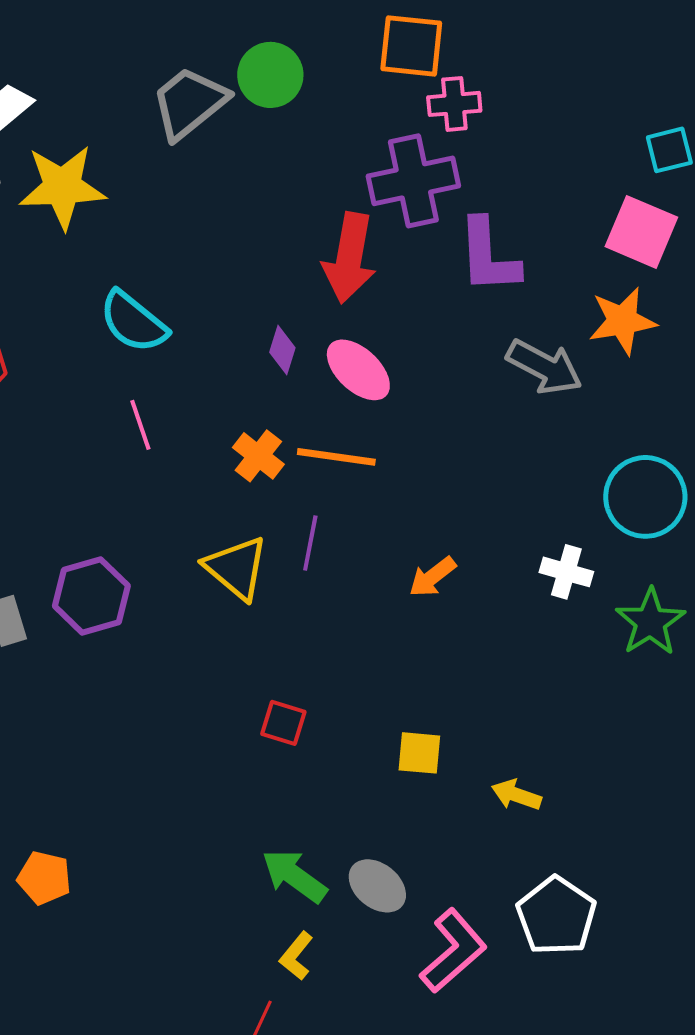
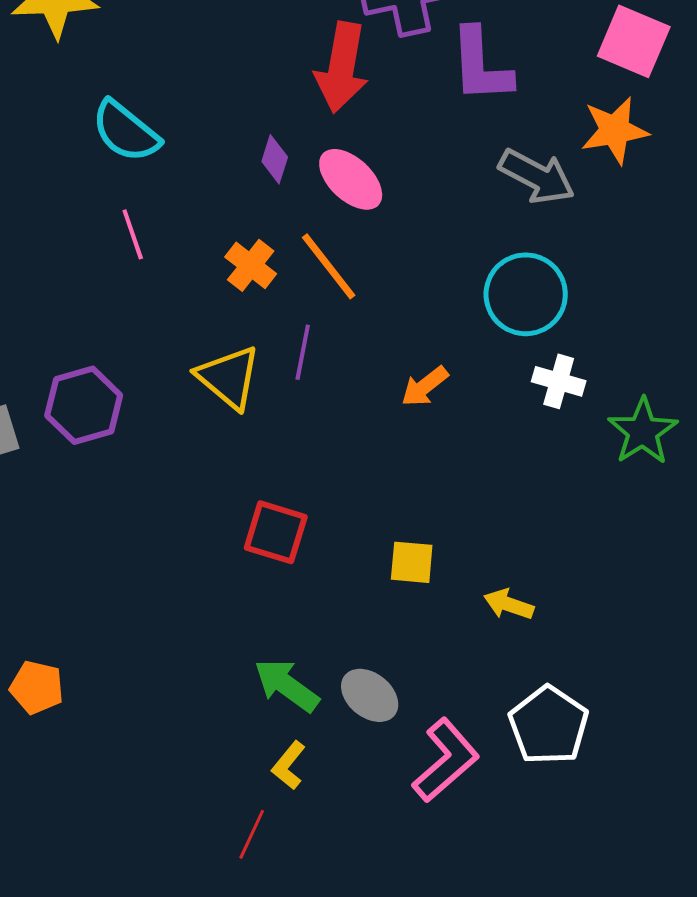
orange line: (336, 457) -> (329, 266), turned 44
cyan circle: (645, 497) -> (526, 294), moved
red square: (283, 723) -> (276, 532), size x1.4

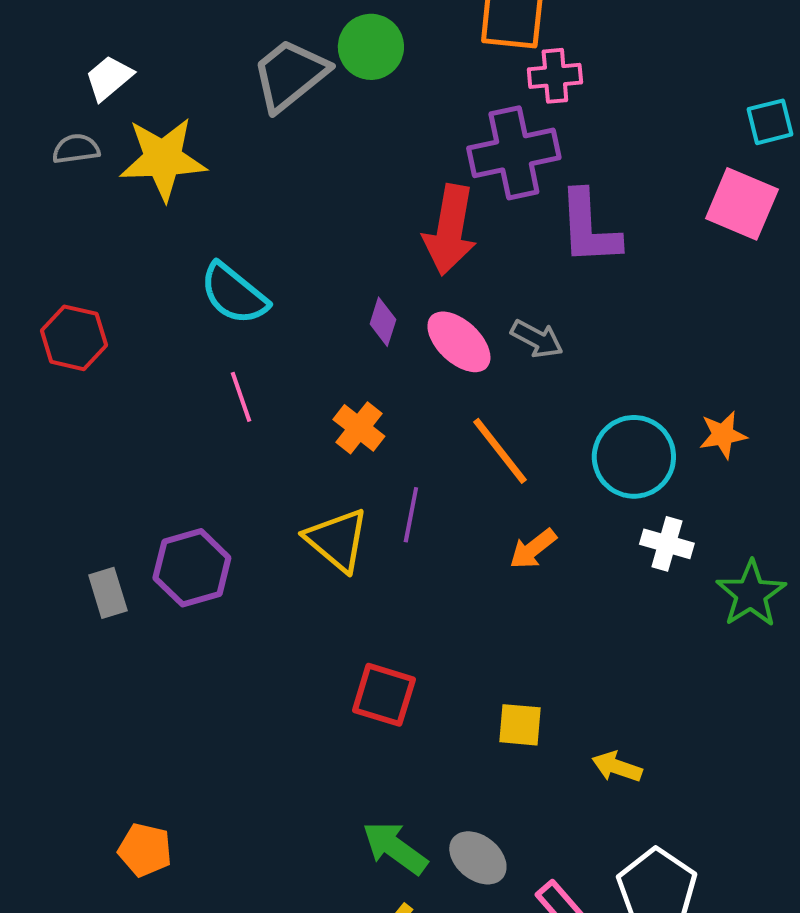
orange star: (615, 130) -> (723, 435), moved, size x0.7
gray arrow: (537, 176) -> (537, 339), moved, size x0.7
orange line: (329, 266) -> (500, 451), moved

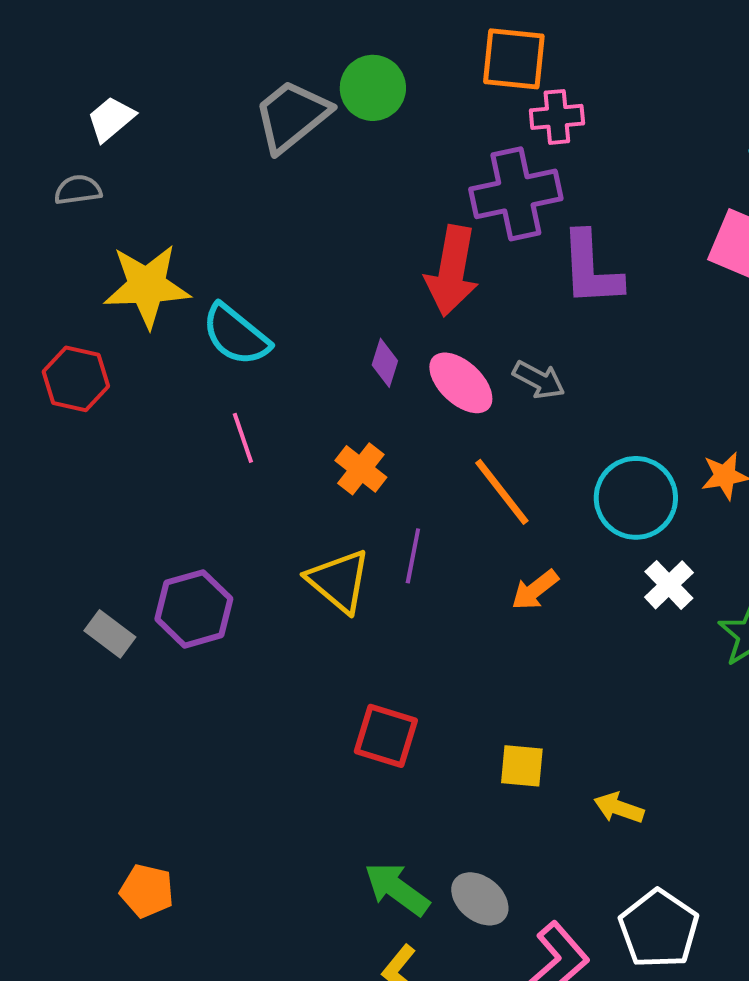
yellow star: (163, 159) -> (147, 286), moved
white cross: (667, 544) -> (669, 585), turned 30
gray rectangle: (108, 593) -> (110, 634), turned -36

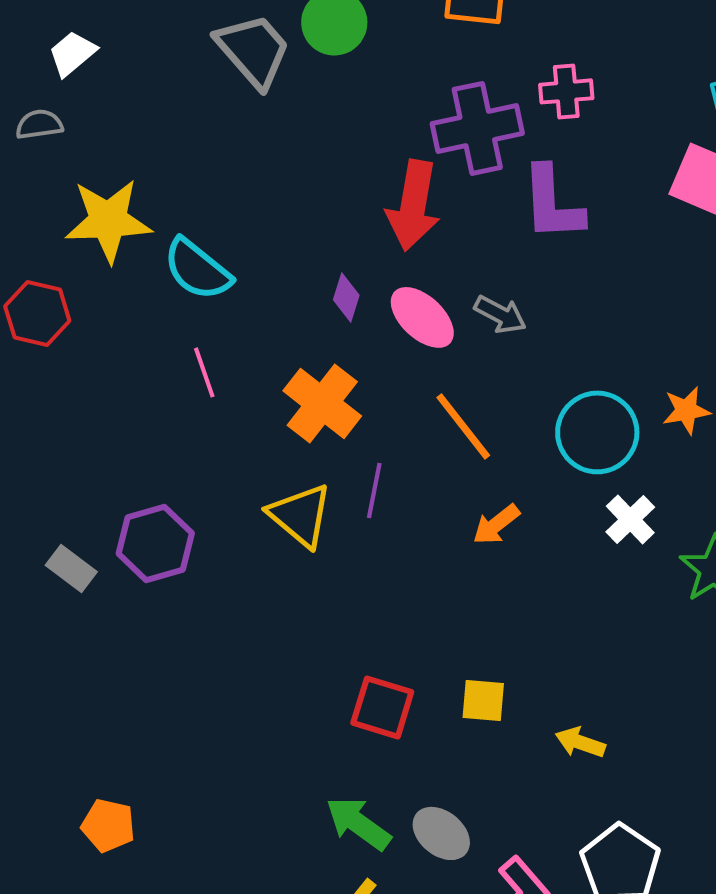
gray trapezoid: (292, 116) -> (253, 50), turned 88
pink cross: (557, 117) -> (566, 91), moved
orange cross: (361, 469) -> (322, 403), size x1.5
red square: (386, 736) -> (382, 707), moved

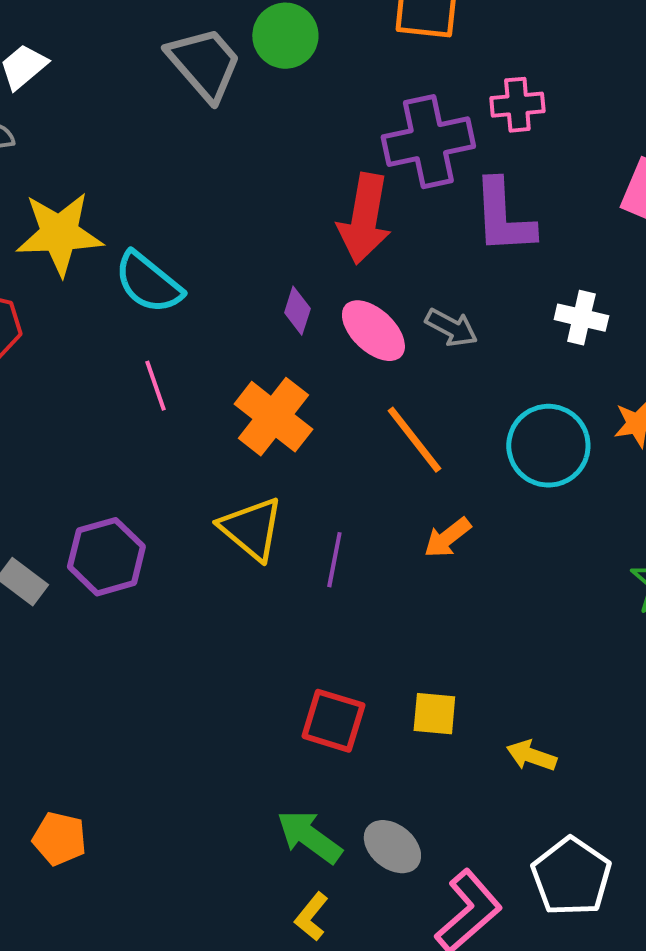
purple line: (374, 490) -> (334, 560), moved
white cross: (630, 519) -> (581, 318), moved, turned -33

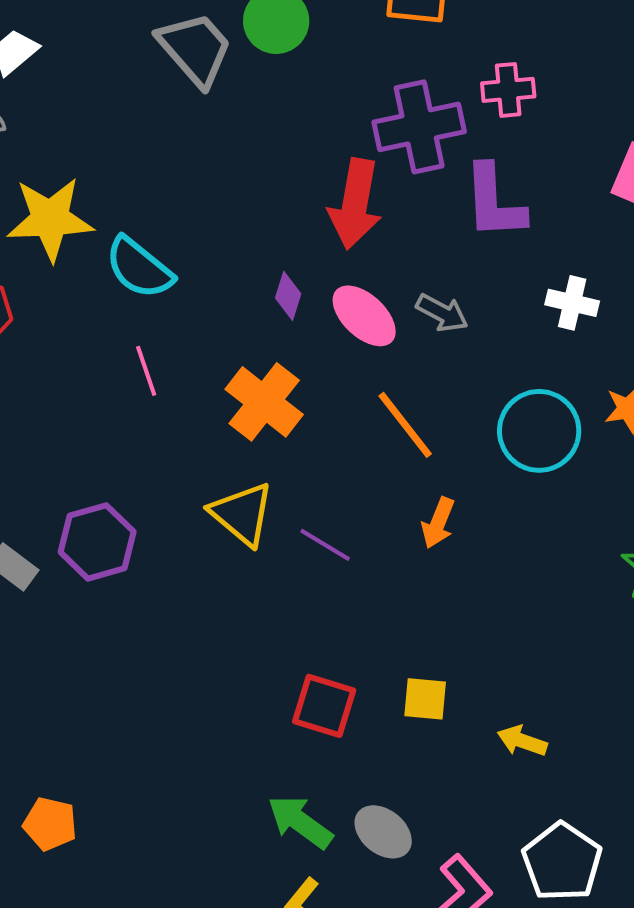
orange arrow: (447, 538) -> (438, 523), turned -30
purple line: (334, 560) -> (325, 545), turned -70

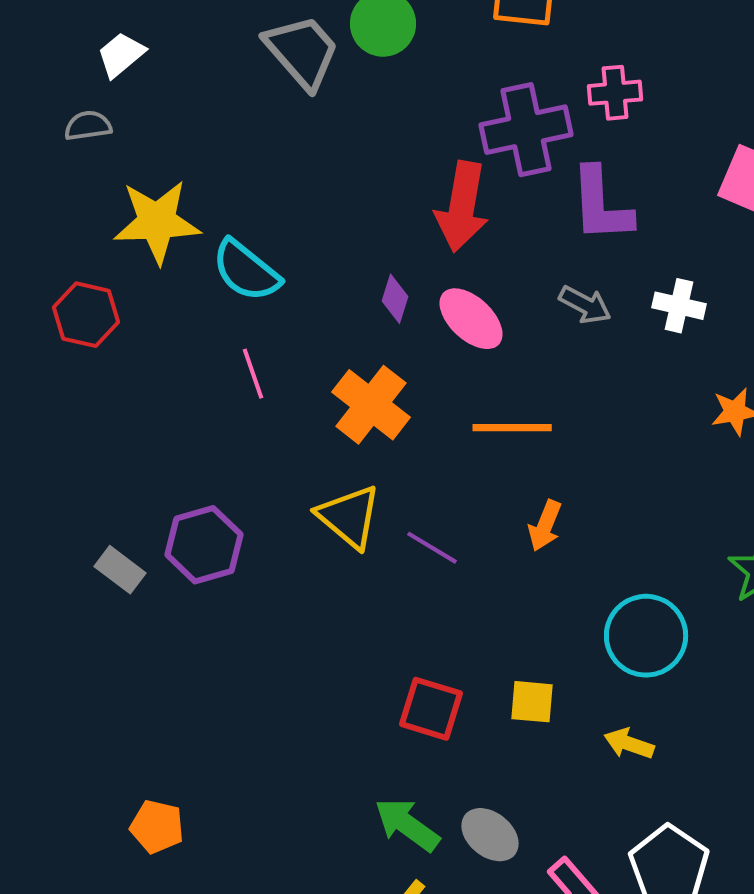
gray arrow: (442, 313) -> (585, 305), moved
orange line: (405, 425) -> (512, 428), turned -52
cyan circle: (539, 431) -> (646, 636), moved

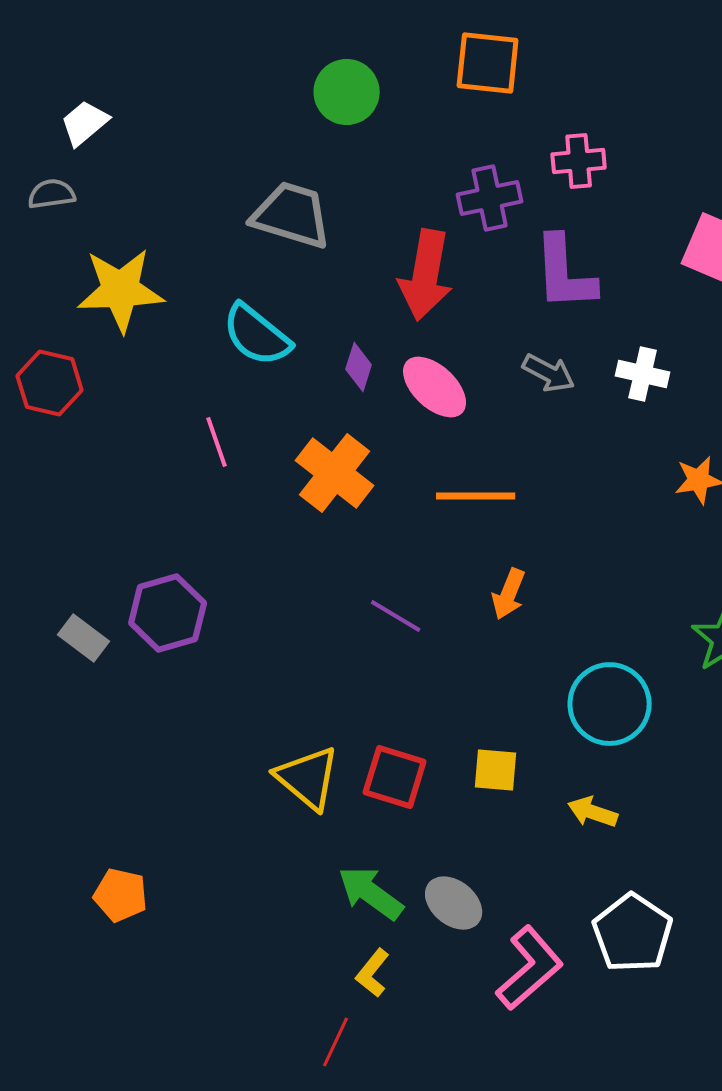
gray trapezoid: (302, 52) -> (292, 215), moved, turned -32
purple cross: (526, 130) -> (490, 198), size x0.7
cyan semicircle: (246, 271) -> (257, 335), moved
yellow triangle: (349, 517) -> (308, 778), moved

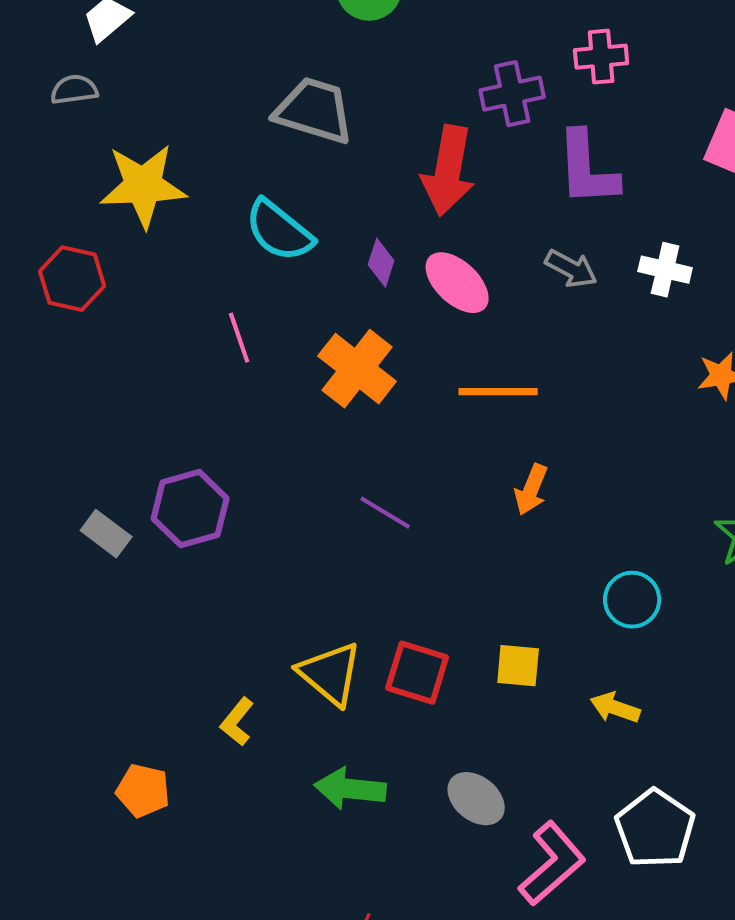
purple line: (396, 616) -> (385, 513), moved
cyan circle: (610, 704) -> (632, 600), size x0.7
green arrow: (371, 893) -> (350, 789), moved, turned -30
yellow L-shape: (373, 973) -> (237, 722), moved

